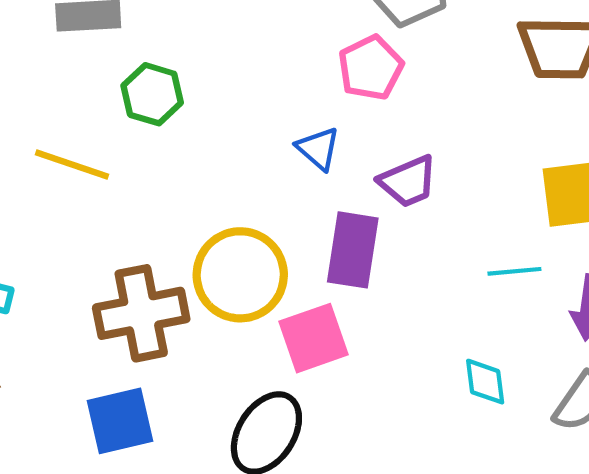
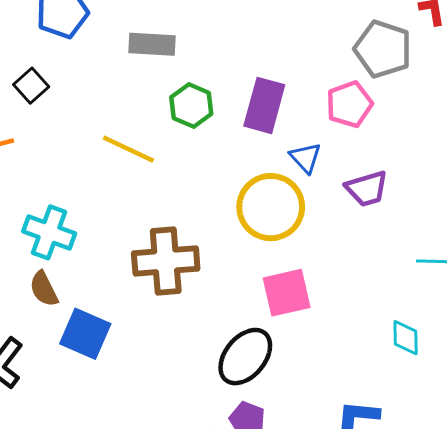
purple rectangle: (353, 250) -> (264, 105), moved
yellow circle: (240, 275) -> (271, 207), moved
blue square: (120, 421) -> (85, 334), moved, turned 30

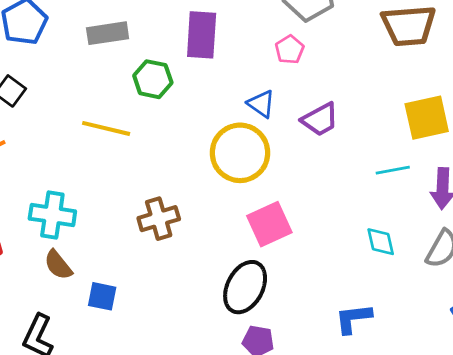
pink pentagon: (349, 104) -> (290, 50), size x0.7
purple rectangle: (264, 105) -> (202, 35), moved
brown cross: (166, 261) -> (159, 219), size x0.7
blue square: (85, 334) -> (102, 296), size x0.7

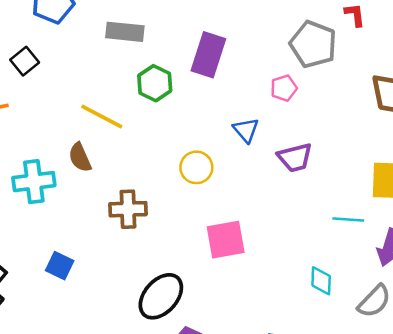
yellow circle: (240, 153) -> (196, 167), moved, size x0.6
cyan cross: (52, 215) -> (34, 182), turned -30
brown semicircle: (58, 265) -> (80, 157), moved
black ellipse: (245, 287) -> (161, 296), moved

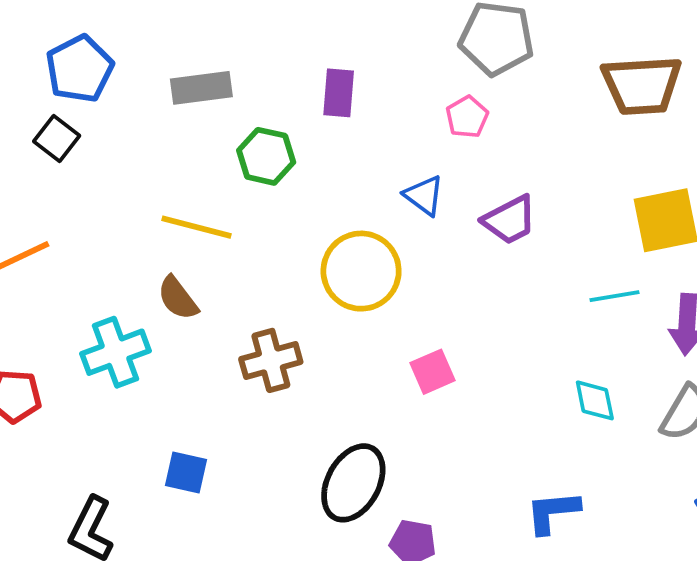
purple rectangle: (208, 55) -> (339, 93), size x0.7
black square: (25, 61) -> (57, 138), moved
yellow circle: (196, 167) -> (361, 271), size x1.5
pink square: (226, 240) -> (433, 372), size x0.7

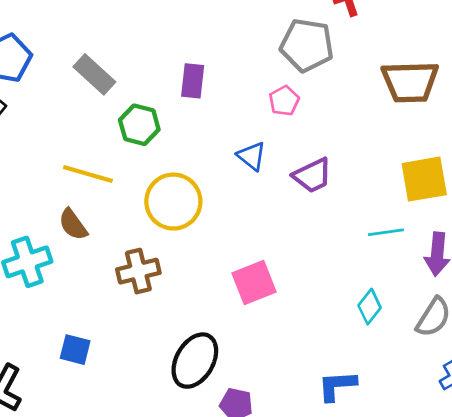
gray rectangle: (201, 88) -> (94, 74), turned 48
yellow circle: (361, 271) -> (173, 202), moved
pink square: (433, 372) -> (254, 283), size x1.4
cyan diamond: (595, 400) -> (370, 307), turned 48

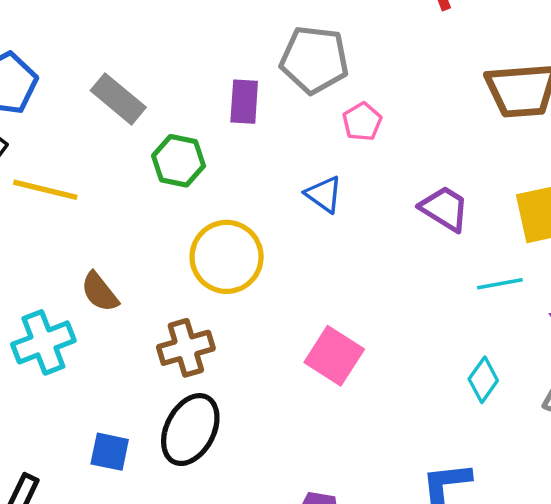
gray pentagon: (307, 45) -> (314, 60), moved
yellow line: (88, 174) -> (45, 190), moved
purple trapezoid: (312, 175) -> (445, 209), moved, turned -120
pink square: (254, 283) -> (334, 356), turned -33
black ellipse: (195, 361) -> (190, 430), moved

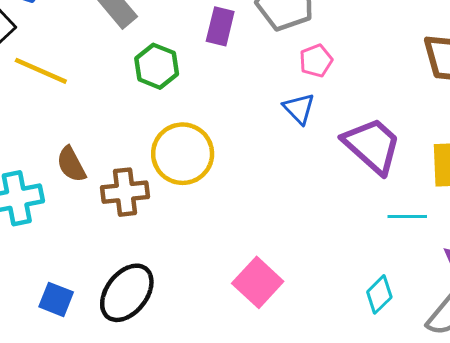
blue triangle: (324, 194) -> (299, 109), moved
purple trapezoid: (445, 209) -> (372, 146), size x1.4
brown cross: (186, 348) -> (125, 192), moved
pink square: (334, 356) -> (258, 282), moved

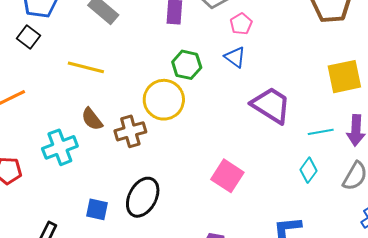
green hexagon: (157, 66) -> (187, 65), moved
yellow line: (41, 71) -> (86, 67), moved
purple trapezoid: (372, 146) -> (271, 105), moved
cyan line: (407, 217) -> (321, 132), moved

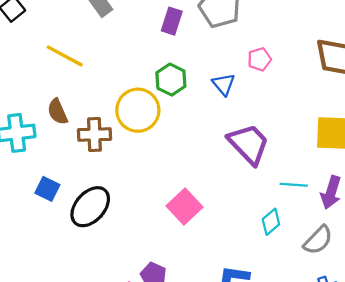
pink pentagon: (241, 24) -> (259, 59), moved
blue square: (97, 209) -> (47, 189), moved

